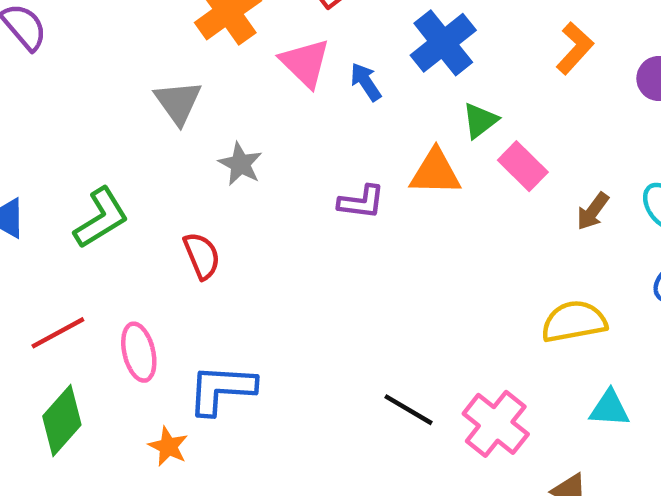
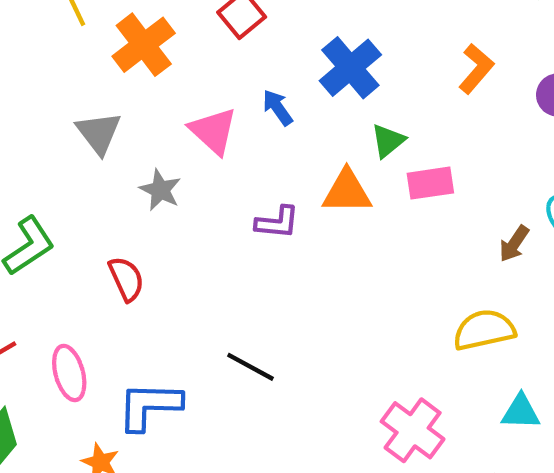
pink triangle: (305, 63) -> (213, 131), moved
pink rectangle: (523, 166) -> (430, 183), turned -51
brown arrow: (593, 211) -> (514, 244), moved
black line: (409, 410) -> (250, 367), moved

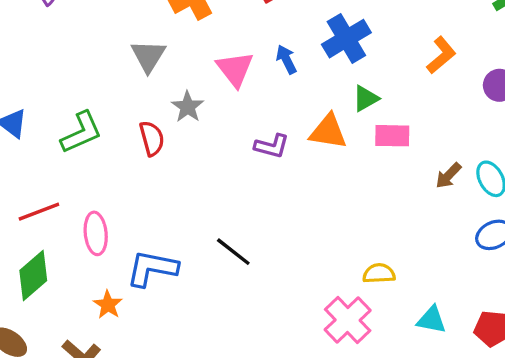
brown arrow: (514, 244) -> (448, 176), moved
red semicircle: (126, 279) -> (152, 138), moved
yellow semicircle: (484, 330) -> (379, 273), moved, size x0.7

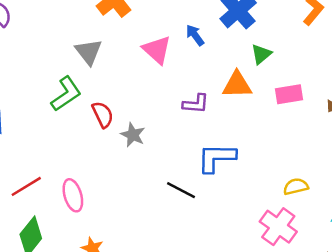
gray star: (188, 107) -> (133, 135), moved
green L-shape: (81, 133) -> (66, 94), moved
pink rectangle: (392, 136) -> (289, 94), moved
blue L-shape: (152, 268) -> (217, 158), moved

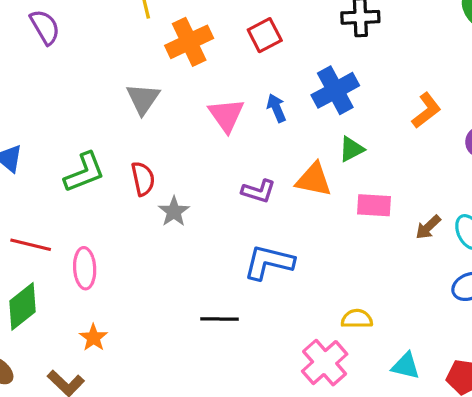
green L-shape: (66, 94) -> (84, 172), moved
red line: (26, 186) -> (31, 245), turned 32
black line: (181, 190) -> (220, 319), moved, turned -40

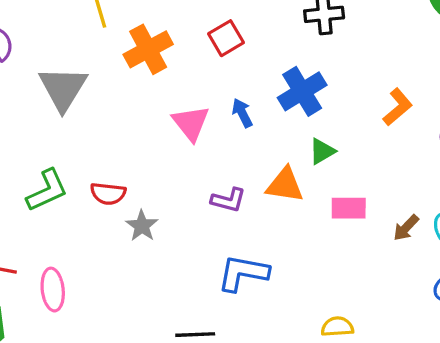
gray triangle: (143, 99) -> (63, 88), moved, size x1.4
red semicircle: (143, 179) -> (108, 194), turned 112

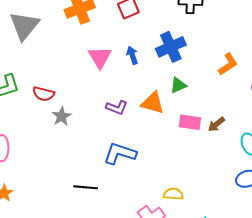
brown arrow: (406, 228) -> (216, 124), moved

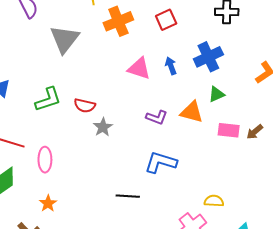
pink triangle: (100, 57) -> (139, 69), turned -40

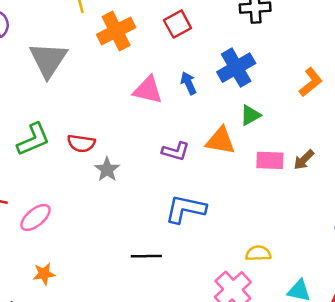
pink ellipse: (45, 160) -> (36, 217), turned 55
orange star: (48, 203) -> (44, 274), turned 30

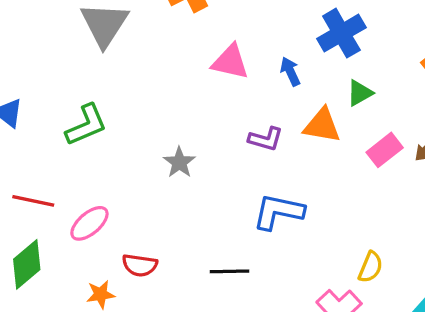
blue arrow: (189, 83) -> (290, 71), moved
red semicircle: (81, 143) -> (140, 265), moved
pink rectangle: (270, 160) -> (385, 150), turned -40
yellow semicircle: (258, 253) -> (370, 267), turned 115

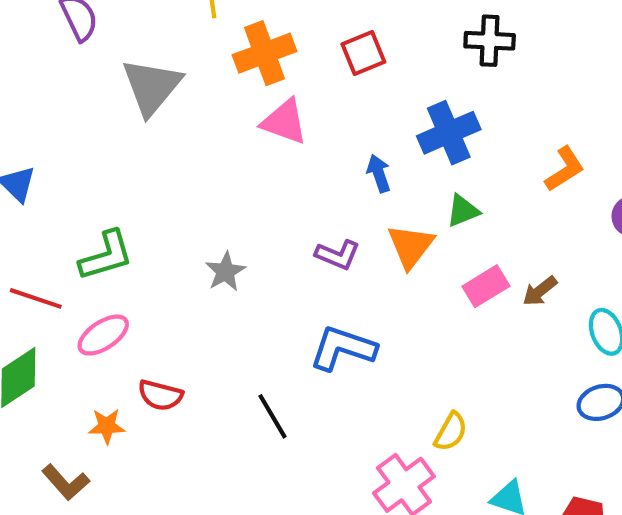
pink triangle: (230, 62) -> (284, 122), moved
green L-shape: (86, 125) -> (106, 256), moved
orange triangle: (322, 125) -> (411, 246), turned 51
black line: (229, 271) -> (272, 416), turned 54

